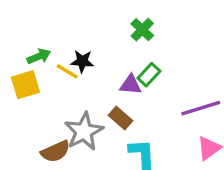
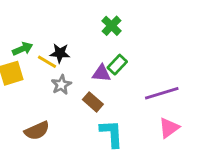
gray star: (84, 131) -> (61, 85), moved, size x0.6

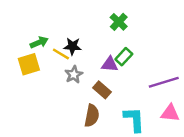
pink triangle: (169, 128) -> (170, 113), turned 42
brown semicircle: (37, 131) -> (92, 116), moved, turned -55
cyan L-shape: (112, 134) -> (134, 119), moved

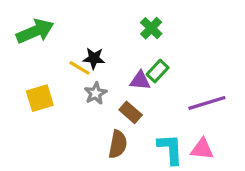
green arrow: (39, 42) -> (35, 31), moved, size x1.6
yellow square: (29, 64) -> (40, 98), moved
pink triangle: (170, 113) -> (202, 149), moved

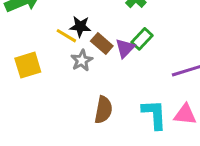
purple triangle: (140, 81) -> (125, 48), turned -50
brown rectangle: (131, 112) -> (102, 43), moved

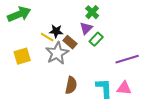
purple triangle: (125, 48) -> (86, 28), moved
gray star: (82, 60) -> (57, 53), size x1.6

